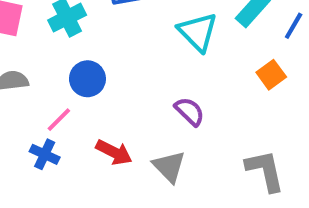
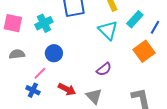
orange square: (271, 75) -> (144, 51), size x1.5
purple semicircle: (190, 111) -> (104, 69), turned 98

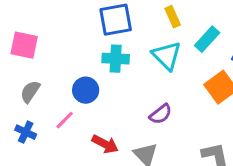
cyan cross: (44, 23) -> (116, 59), moved, turned 30
gray semicircle: (17, 54) -> (30, 92), turned -49
blue cross: (33, 90) -> (26, 132), moved

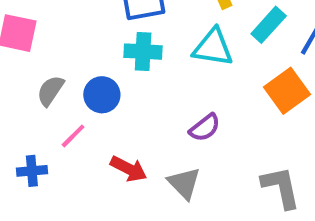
cyan triangle: (167, 56) -> (213, 47), turned -36
gray semicircle: (30, 92) -> (50, 91), moved
blue cross: (26, 132) -> (32, 171), moved, turned -30

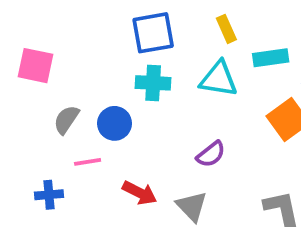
cyan rectangle: (269, 25) -> (271, 58), turned 40
pink line: (73, 136) -> (88, 162), turned 36

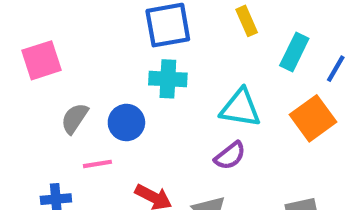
cyan rectangle: (271, 58) -> (294, 52), turned -56
pink square: (35, 66) -> (41, 60), turned -30
cyan triangle: (219, 79) -> (240, 108), moved

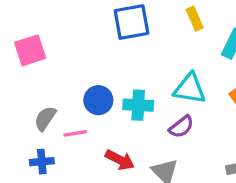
cyan cross: (168, 79) -> (138, 105), moved
gray semicircle: (75, 118) -> (45, 118), moved

